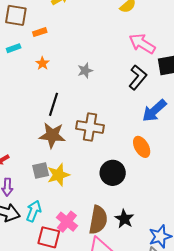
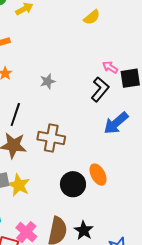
pink arrow: (142, 44) -> (110, 67), moved, size x0.6
orange ellipse: (142, 147) -> (98, 175), moved
yellow star: (58, 175) -> (19, 185), turned -30

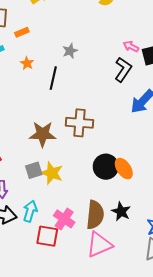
gray star: (48, 81) -> (70, 51), moved
black line: (15, 114) -> (53, 78), moved
orange ellipse: (98, 175) -> (124, 169), moved

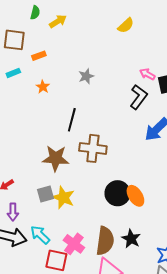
black line: (53, 78) -> (72, 120), moved
cyan arrow: (30, 211) -> (40, 235), turned -65

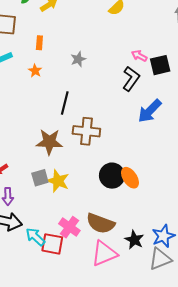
orange rectangle: (39, 56) -> (39, 43), moved, turned -64
cyan arrow: (40, 235) -> (35, 237), moved
black star: (131, 239) -> (134, 240), moved
brown semicircle: (105, 241) -> (100, 223), turned 104

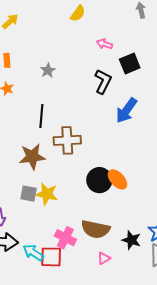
pink arrow: (139, 56) -> (105, 44), moved
gray square: (40, 178) -> (29, 194), turned 36
pink triangle: (104, 253) -> (104, 258), size x0.5

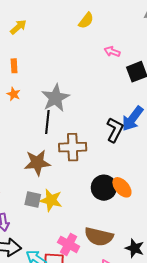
gray star: (48, 70) -> (55, 98), moved, size x1.8
black L-shape: (103, 82) -> (115, 130), moved

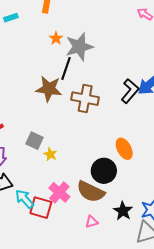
orange star: (14, 94) -> (56, 38), moved
brown star: (37, 163) -> (49, 89), moved
black circle: (104, 188) -> (104, 171), moved
yellow star: (51, 200) -> (50, 154), moved, size x0.6

